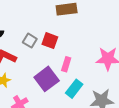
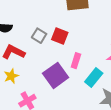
cyan rectangle: (74, 89) -> (94, 78), moved

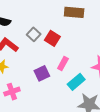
purple square: (56, 75) -> (42, 73), size x0.7

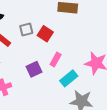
gray square: (34, 34) -> (26, 30), turned 32

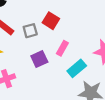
gray square: (26, 30) -> (30, 31), moved

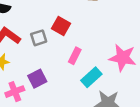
purple square: (39, 59) -> (37, 79), moved

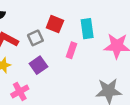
cyan rectangle: (91, 77) -> (87, 29), moved, turned -48
purple square: (37, 79) -> (38, 65), moved

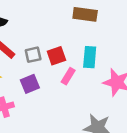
red square: (55, 24) -> (56, 56), moved, turned 36

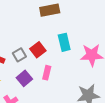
pink rectangle: (68, 76) -> (47, 73), moved

